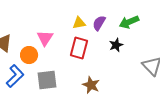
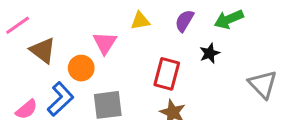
yellow triangle: (79, 23) -> (140, 21), moved
red rectangle: (79, 48) -> (167, 74), moved

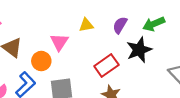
black star: (210, 53) -> (139, 50), size x1.6
red rectangle: (167, 74) -> (106, 66), turned 40

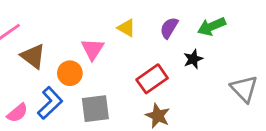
yellow triangle: (86, 25) -> (127, 28), turned 40
black star: (139, 50) -> (193, 59), size x0.6

